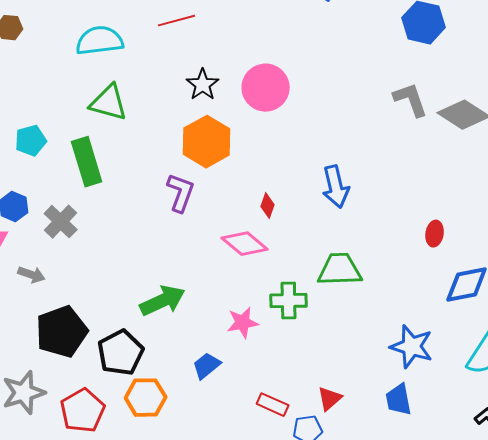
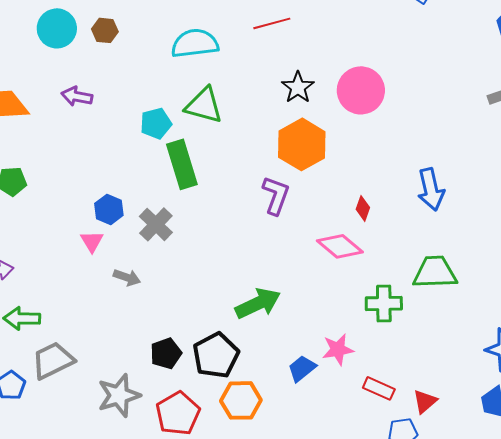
cyan pentagon: (31, 141) -> (156, 123), moved
pink star: (243, 323) -> (338, 349), moved
black pentagon: (62, 332) -> (166, 353), moved, size x0.6
red rectangle: (273, 405) -> (379, 388), moved

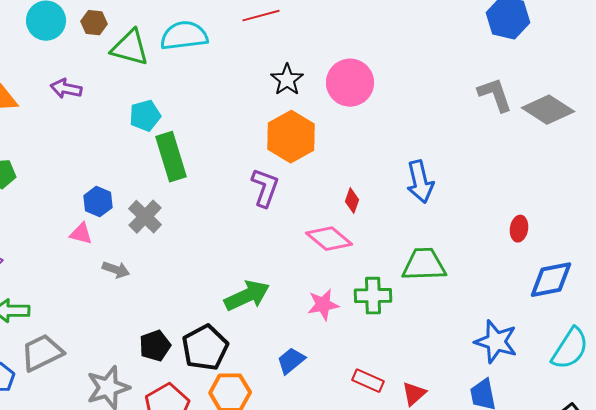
green triangle: (204, 105) -> (130, 48), moved
pink triangle: (92, 241) -> (81, 234), turned -45
pink star: (338, 349) -> (323, 305), moved

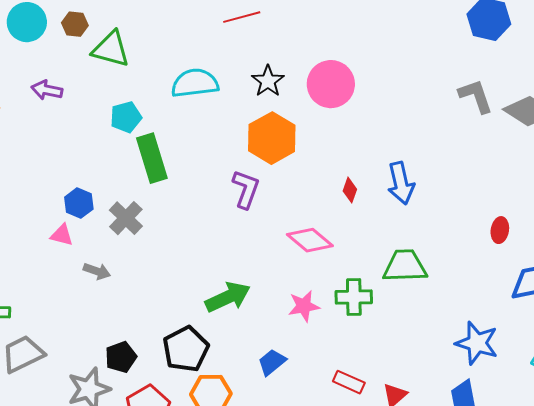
cyan semicircle: (184, 36) -> (195, 83), moved
red diamond: (352, 201) -> (350, 190), moved
black pentagon: (155, 346) -> (121, 357), moved

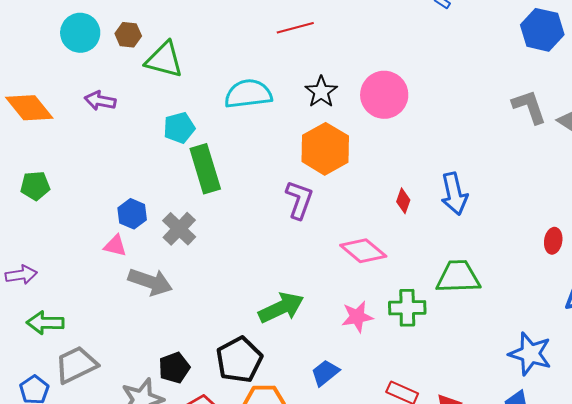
gray arrow: (97, 271) -> (150, 282), size x1.6

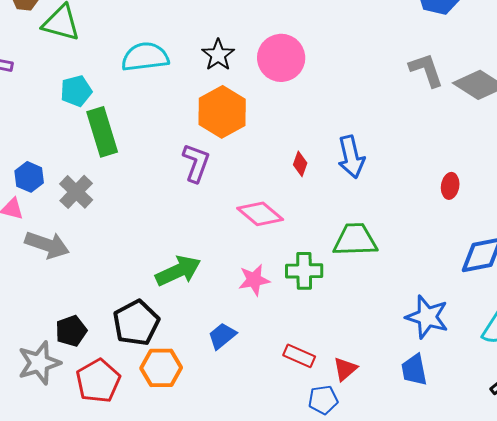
red ellipse: (553, 241) -> (450, 186), moved

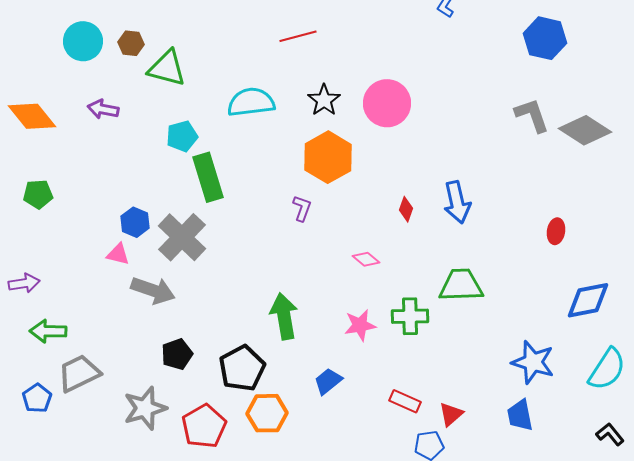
purple L-shape: (196, 163) -> (302, 208), size x0.7
gray cross: (76, 192) -> (182, 237), size x1.4
pink diamond: (260, 214) -> (366, 259), size x0.6
green arrow: (178, 271) -> (284, 316), turned -75
black pentagon: (71, 331) -> (177, 354), moved

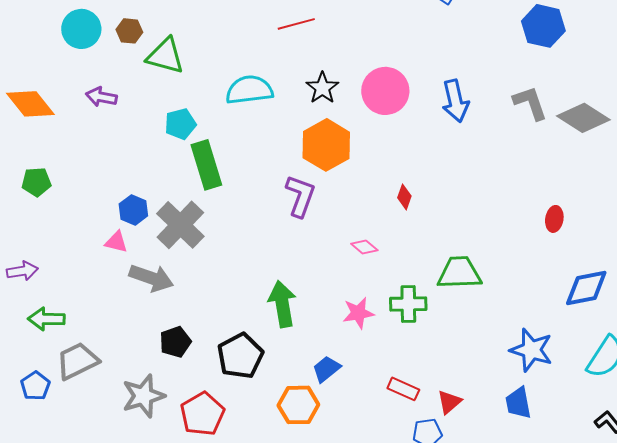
blue arrow: (457, 202) -> (455, 101), moved
purple L-shape: (302, 208) -> (300, 196), size x1.6
orange hexagon: (267, 413) -> (298, 405), moved

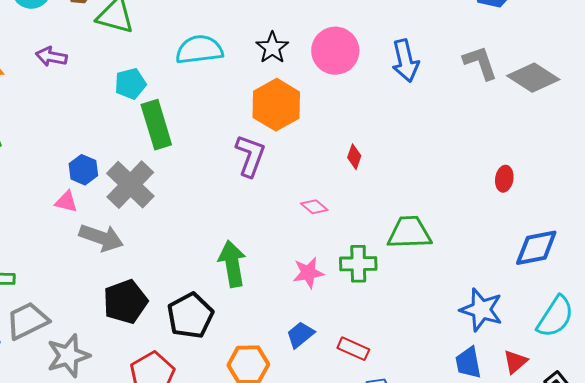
black pentagon: (175, 342) -> (125, 302), size x1.4
blue trapezoid: (326, 369) -> (300, 335), moved
gray star: (143, 396) -> (68, 356), moved
red triangle: (449, 402) -> (515, 362), moved

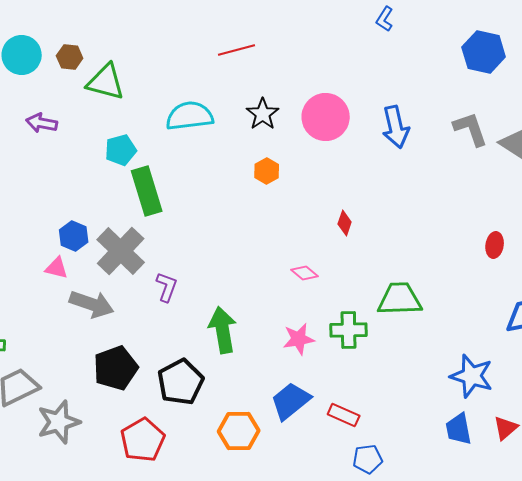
orange hexagon: (276, 105) -> (267, 171), size x0.5
purple L-shape: (250, 156) -> (167, 287), moved, size x0.7
blue trapezoid: (300, 335) -> (291, 401), size x1.4

